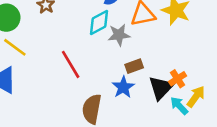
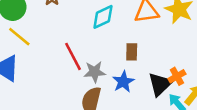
gray star: (119, 35) -> (95, 72), moved
brown rectangle: (134, 66) -> (132, 52), moved, turned -72

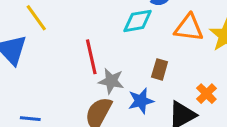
orange cross: (177, 76) -> (206, 94), moved, turned -30

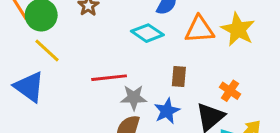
cyan diamond: (138, 21) -> (147, 33), turned 56
red line: (91, 57) -> (109, 78), turned -72

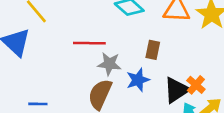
orange cross: (230, 91) -> (196, 85), moved

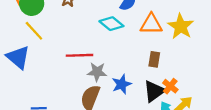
brown rectangle: (153, 50) -> (154, 59), moved

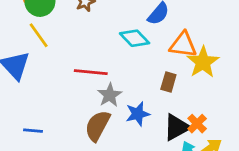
yellow star: (181, 26) -> (203, 62), moved
brown rectangle: (154, 59) -> (168, 82), moved
gray star: (97, 72) -> (110, 95), turned 30

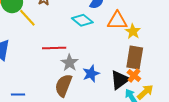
yellow line: (39, 35) -> (27, 18), moved
yellow star: (203, 62) -> (133, 31), size x0.7
brown rectangle: (168, 82) -> (135, 58), moved, size x1.6

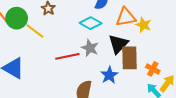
brown rectangle: (135, 58) -> (130, 58), moved
gray star: (69, 63) -> (90, 48), moved
black triangle: (120, 80) -> (118, 44), moved

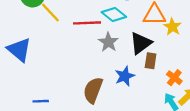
red line: (67, 56) -> (87, 23), moved
brown rectangle: (130, 58) -> (151, 61), size x0.6

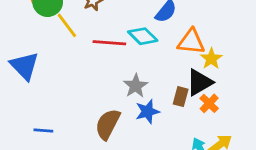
gray star: (108, 42) -> (136, 86), moved
black triangle: (141, 43) -> (199, 82), moved
orange cross: (174, 78) -> (209, 103), moved

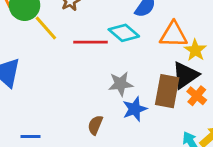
gray star: (136, 86) -> (121, 84), turned 30
brown rectangle: (181, 97) -> (167, 91), size x1.6
brown semicircle: (108, 124) -> (95, 125), size x0.6

